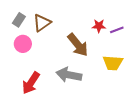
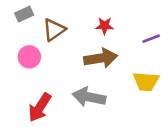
gray rectangle: (19, 20) -> (24, 14), moved, turned 32
red star: (99, 26) -> (105, 26), moved
brown arrow: (78, 45) -> (101, 58), turned -60

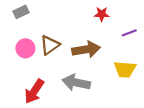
red star: (105, 26) -> (102, 14), moved
brown triangle: (54, 30) -> (50, 45), moved

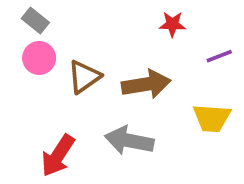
gray rectangle: (21, 12) -> (35, 20), turned 64
pink circle: (25, 48) -> (39, 58), moved

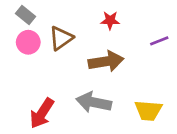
red star: (172, 24) -> (110, 20), moved
brown triangle: (84, 77) -> (61, 38), moved
yellow trapezoid: (212, 118) -> (148, 110), moved

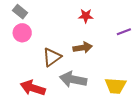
brown triangle: (61, 38) -> (52, 57), moved
brown arrow: (106, 61) -> (83, 48), size x0.7
red arrow: (42, 113) -> (33, 88), turned 75

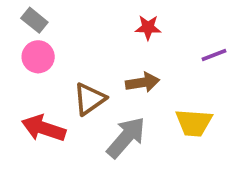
gray arrow: (73, 79) -> (126, 137), turned 120
yellow trapezoid: (115, 86) -> (194, 123), moved
red arrow: (33, 88) -> (44, 128), moved

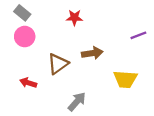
red star: (148, 27) -> (74, 18), moved
red arrow: (44, 128) -> (28, 83), size x0.6
gray arrow: (126, 137) -> (77, 102), moved, size x0.7

